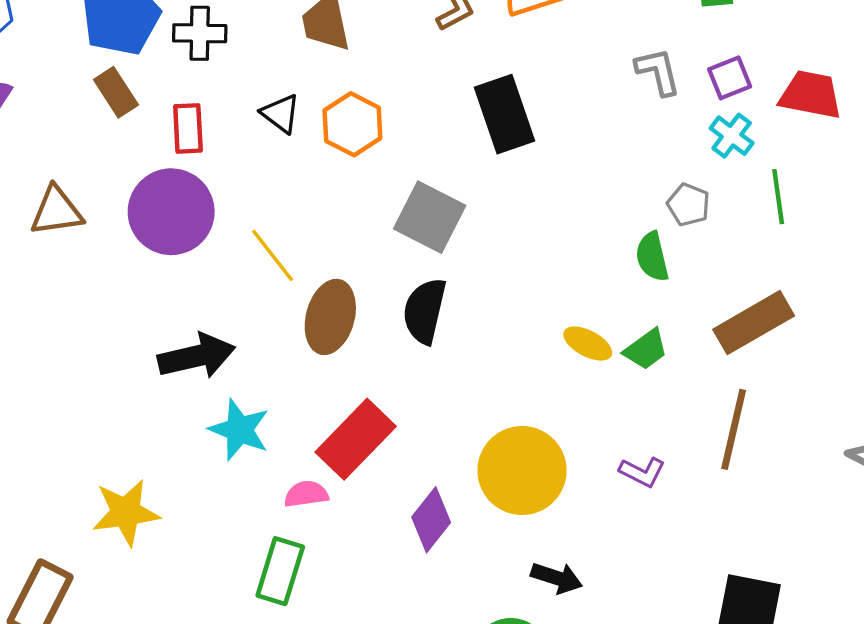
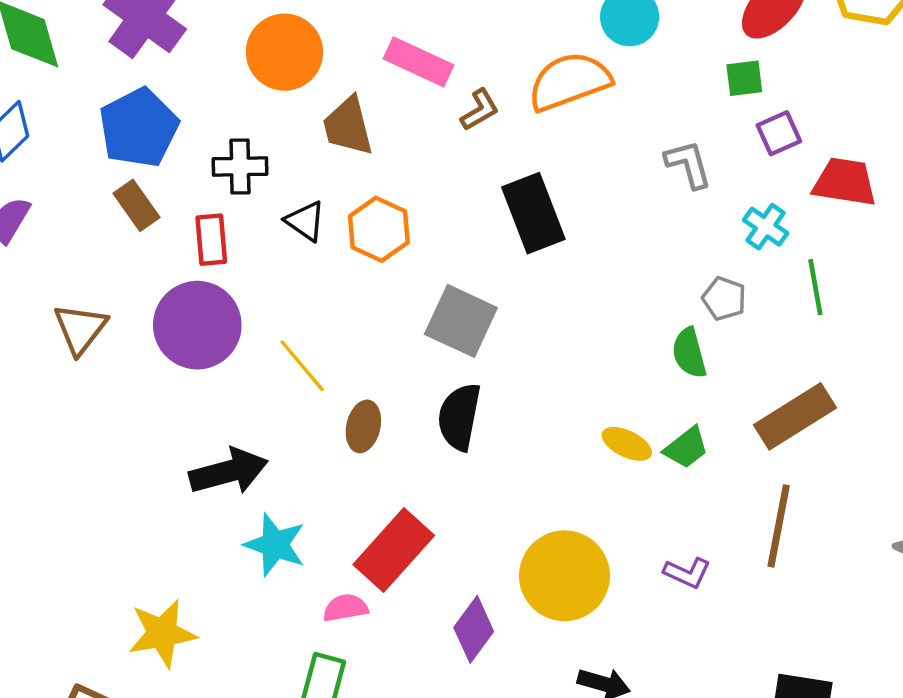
black cross: (200, 33) -> (240, 167), moved
purple square: (730, 78) -> (779, 133), moved
brown triangle: (56, 211) -> (80, 329), turned -42
brown ellipse: (330, 317) -> (363, 426), size x0.7

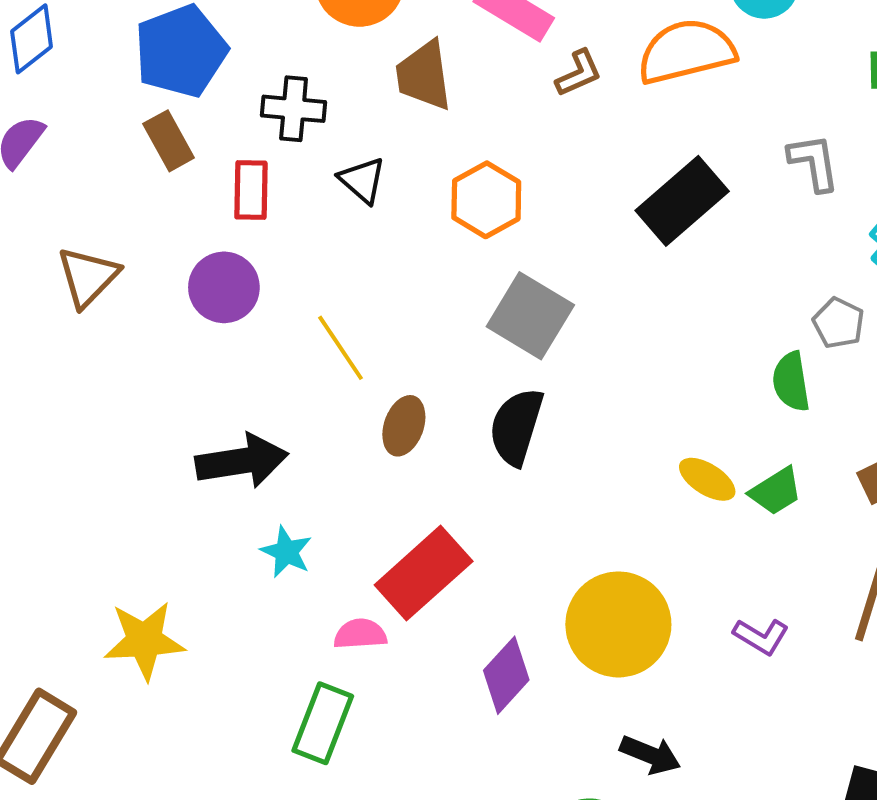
black rectangle: (533, 213) -> (682, 201), moved, turned 64
orange hexagon: (379, 229) -> (486, 200), moved
purple circle: (197, 325) -> (224, 287), size x0.7
cyan star: (275, 545) -> (286, 552), size x0.7

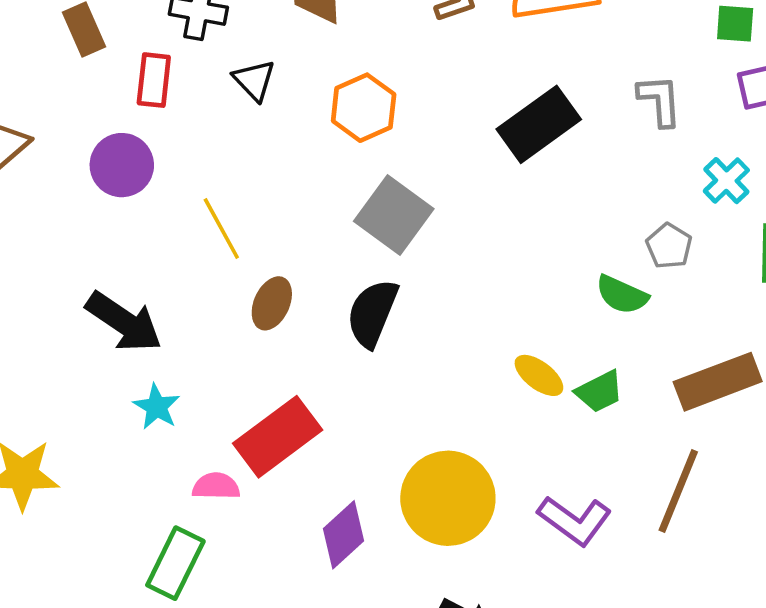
green semicircle: (791, 382) -> (622, 295), turned -62
black arrow: (242, 461) -> (124, 322), turned 38
purple L-shape: (761, 636) -> (575, 520), size x1.5

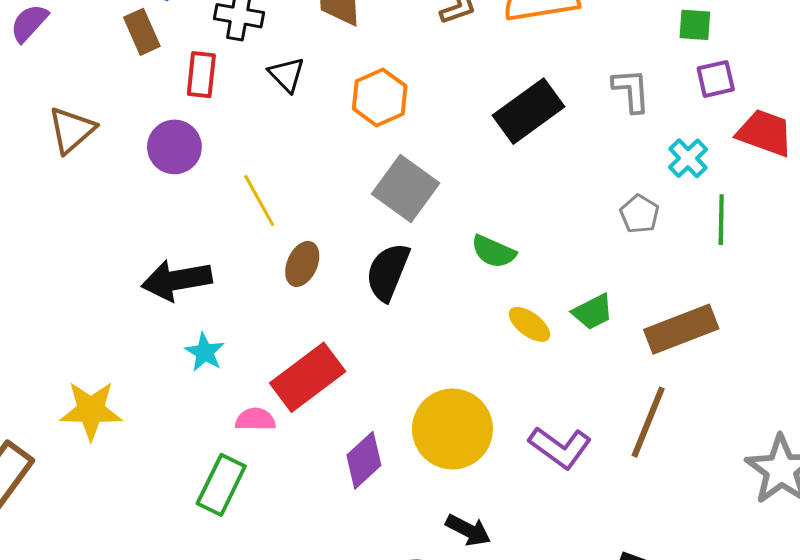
green semicircle: (622, 295) -> (493, 252), moved
black arrow: (124, 322) -> (177, 280), turned 136
green trapezoid: (599, 392) -> (593, 312), moved

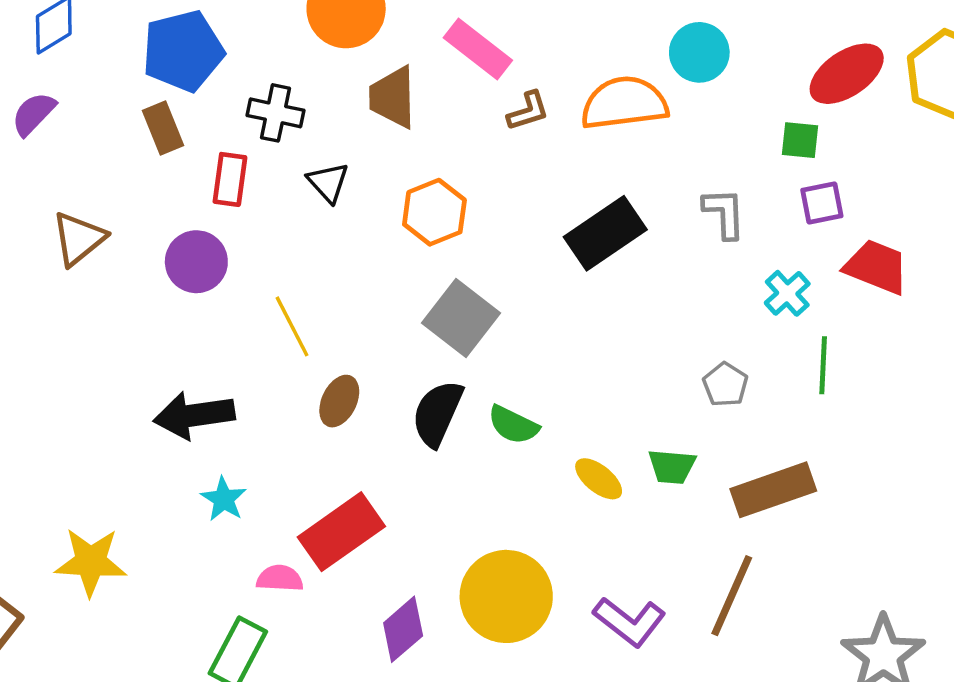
gray pentagon: (640, 214) -> (725, 385), moved
green semicircle: (493, 252) -> (513, 425), moved
green trapezoid: (593, 312) -> (672, 467), turned 30

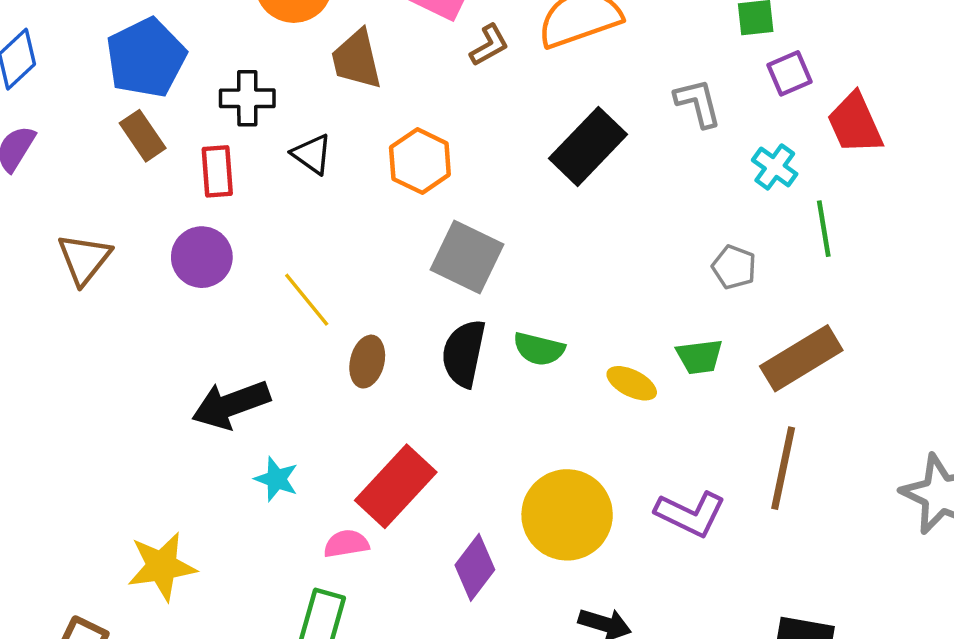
red trapezoid: (877, 267) -> (855, 123), turned -124

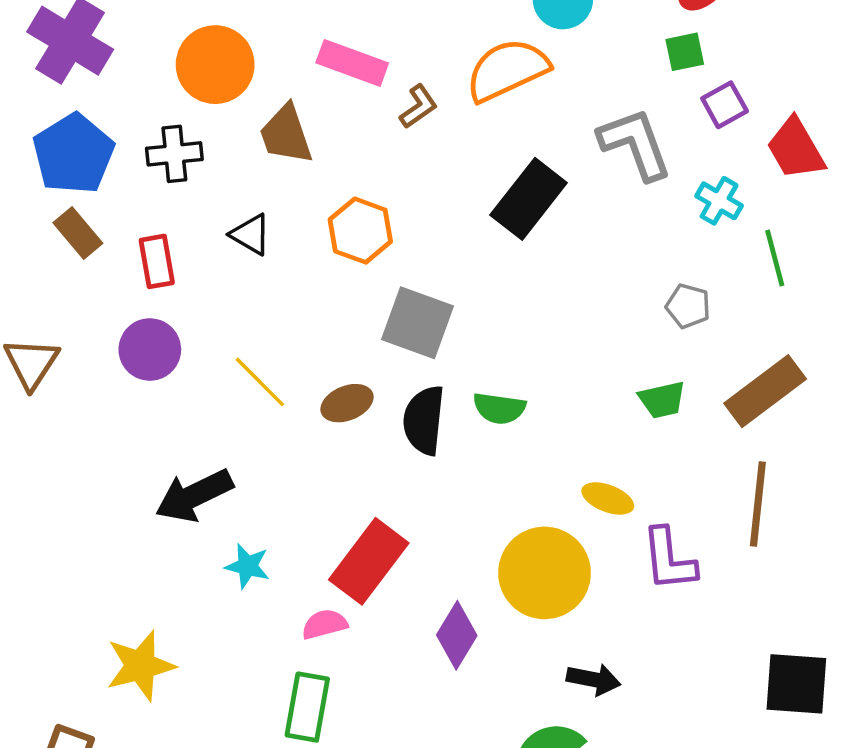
black cross: (247, 98) -> (174, 154), moved
gray L-shape: (698, 103) -> (635, 144), size x1.5
brown ellipse: (367, 362) -> (347, 403), moved, turned 60
yellow ellipse: (632, 383) -> (608, 498), moved
purple L-shape: (690, 514) -> (669, 559), turned 64

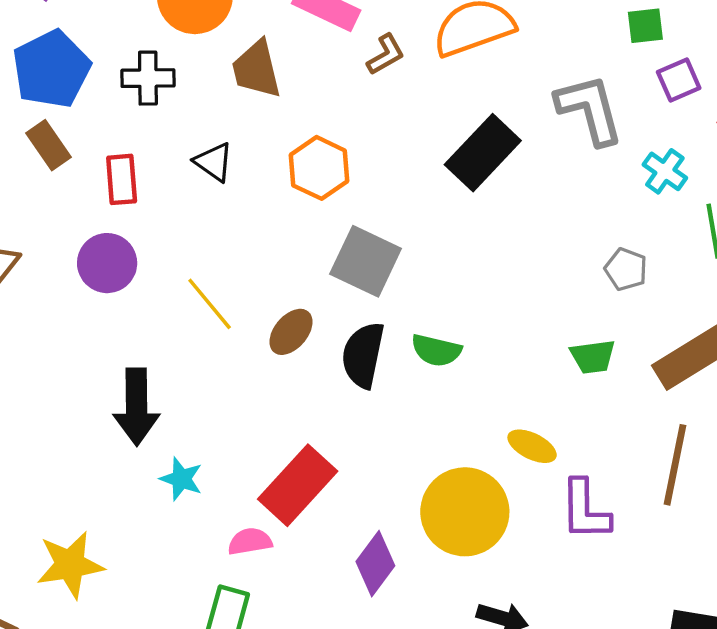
brown ellipse: (347, 403) -> (291, 332), turned -33
black arrow: (194, 496) -> (136, 407), turned -70

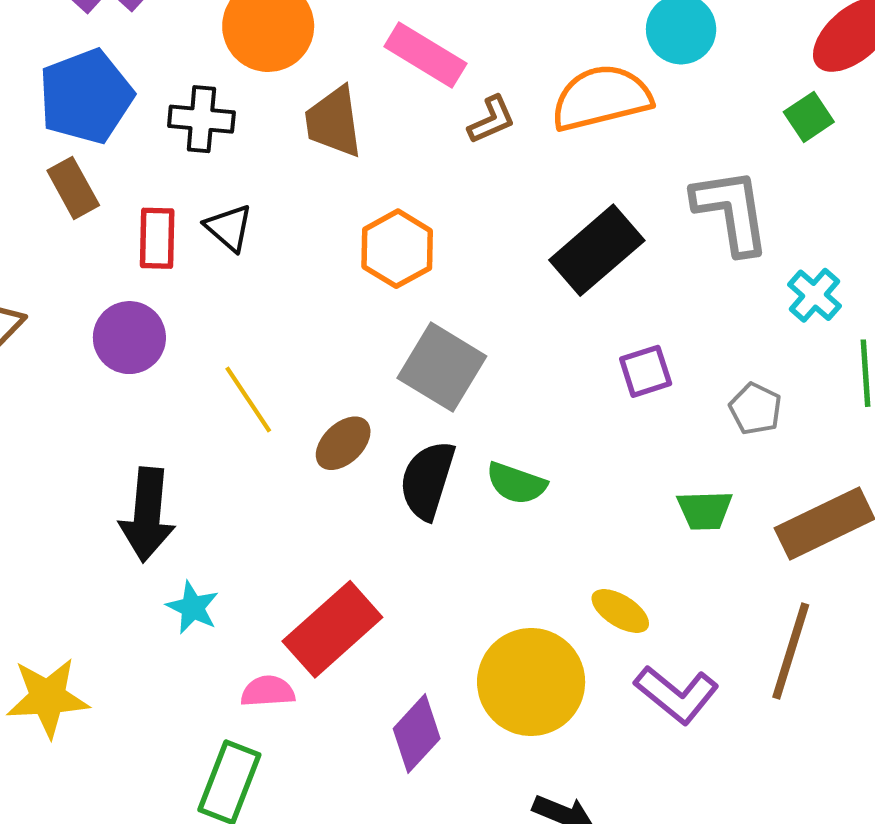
green square: (645, 26) -> (809, 117), turned -33
purple square: (679, 80) -> (646, 371), moved
black triangle: (214, 162) -> (229, 228), moved
purple L-shape: (585, 510) -> (677, 694), turned -56

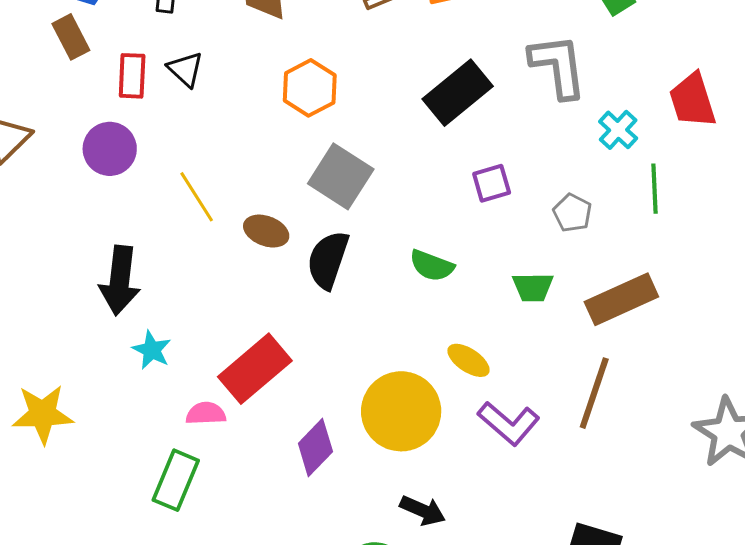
brown ellipse: (343, 443) -> (266, 231), turned 63
green semicircle: (516, 483) -> (432, 266), moved

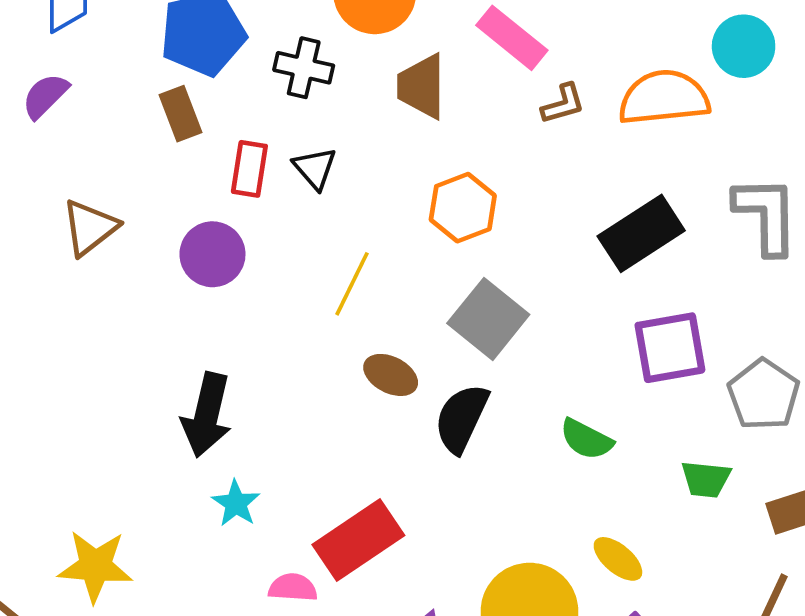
purple square: (492, 183) -> (670, 348), size x1.6
yellow line: (197, 197) -> (352, 284), moved, turned 52
gray pentagon: (572, 213) -> (764, 395), size x1.5

